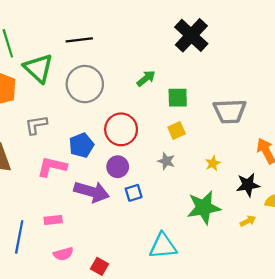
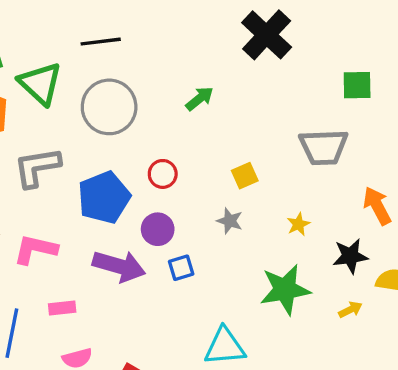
green square: (178, 98) -> (357, 85), moved
gray L-shape: (36, 125) -> (37, 167), size x1.4
red circle: (121, 129) -> (163, 174), size x0.6
blue pentagon: (81, 145) -> (104, 197), size x1.4
pink L-shape: (52, 167) -> (35, 249), moved

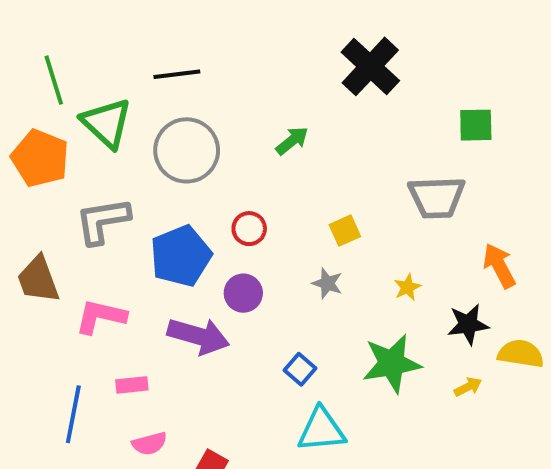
blue square: (181, 268) -> (300, 369), moved, turned -32

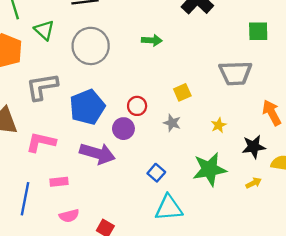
green triangle: (107, 123) -> (44, 30), size x0.7
green arrow: (292, 141) -> (152, 40), turned 42
red circle: (249, 229) -> (137, 106), moved

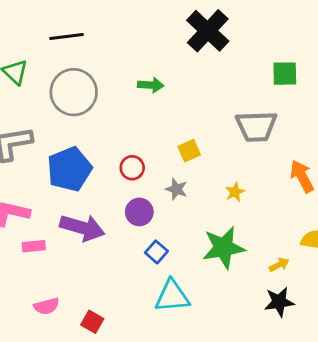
purple circle: (123, 129) -> (139, 212), moved
black star: (254, 147) -> (279, 302), moved
pink rectangle: (59, 182) -> (34, 246), moved

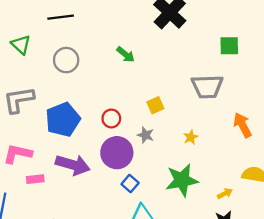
green arrow: (151, 85) -> (126, 55), turned 36
gray circle: (74, 92) -> (66, 60), size x0.7
purple circle: (139, 212) -> (117, 153), size x1.5

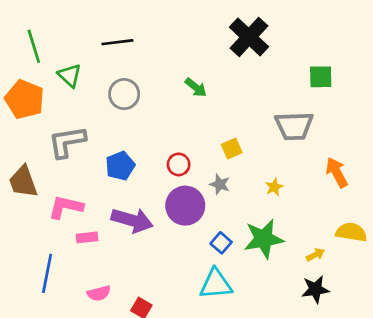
blue pentagon: (63, 120) -> (120, 166), size x0.7
blue square: (130, 184) -> (221, 243), moved

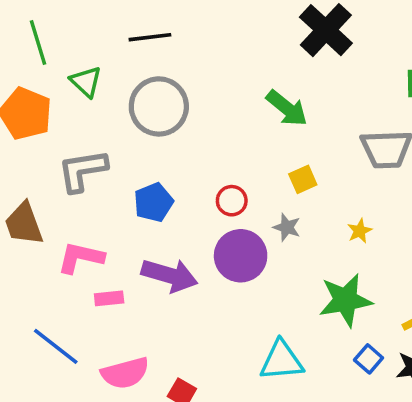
green arrow: (196, 87) -> (287, 108), moved, size x1.4
gray circle: (124, 94) -> (159, 106), size x1.4
blue square: (221, 243) -> (369, 359), moved
blue line: (47, 273) -> (56, 346), turned -63
pink semicircle: (99, 293) -> (125, 373), size x1.5

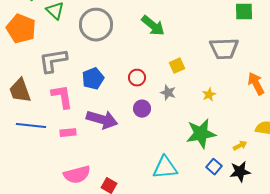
green arrow: (287, 108) -> (153, 26), moved
purple circle: (241, 256) -> (142, 109), size x0.6
pink L-shape: (81, 258) -> (62, 97), moved, turned 68
blue line: (56, 346) -> (31, 126), moved, turned -32

